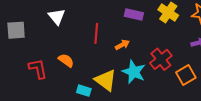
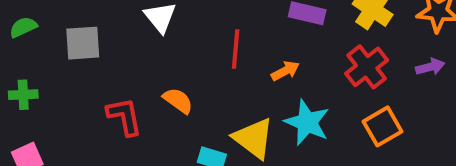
red cross: (161, 59) -> (367, 67), moved
orange square: (186, 75) -> (383, 126), moved

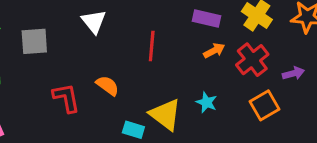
purple arrow: (430, 67) -> (293, 73), moved
orange arrow: (285, 71) -> (214, 51), moved
cyan star: (307, 122) -> (207, 102), size x0.6

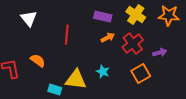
yellow triangle: (165, 115) -> (76, 80), turned -30

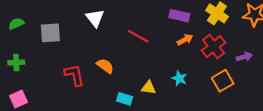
red line: (67, 35) -> (138, 36), turned -66
yellow triangle: (76, 80) -> (149, 88), size x0.6

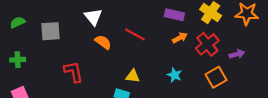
orange semicircle: (105, 66) -> (103, 42), moved
yellow triangle: (149, 88) -> (133, 76), moved

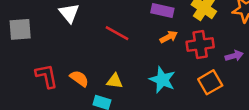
orange semicircle: (103, 42) -> (79, 78), moved
red cross: (207, 44) -> (200, 44), turned 30
cyan star: (174, 75) -> (162, 80), size x1.5

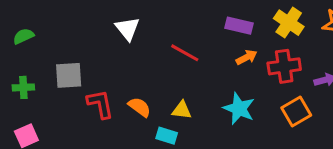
gray square: (20, 29) -> (69, 75), moved

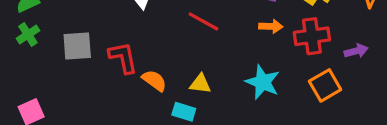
orange arrow: (247, 57) -> (271, 26), turned 30
green cross: (23, 87) -> (28, 35), moved, turned -30
red L-shape: (100, 104) -> (123, 58), moved

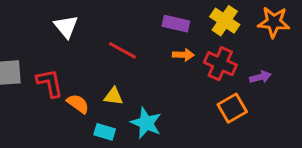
red cross: (312, 36) -> (220, 64), turned 32
cyan star: (263, 82) -> (146, 123), moved
yellow triangle: (200, 84) -> (114, 96), moved

